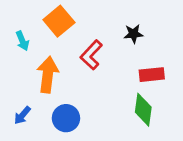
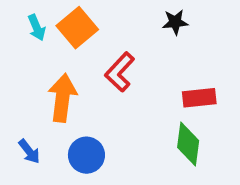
black star: (133, 34) -> (175, 22), moved
cyan arrow: (22, 41) -> (37, 28), moved
blue arrow: (22, 115) -> (29, 151), turned -78

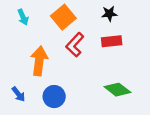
orange square: (77, 28) -> (63, 17), moved
red rectangle: (199, 98) -> (112, 41), moved
green diamond: (188, 144) -> (117, 90), turned -60

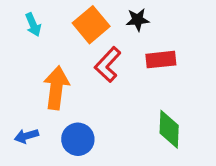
black star: (109, 14) -> (138, 20), moved
green diamond: (117, 90) -> (169, 129), turned 55
blue arrow: (18, 94) -> (26, 136), turned 112

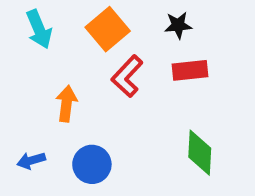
black star: (138, 20) -> (178, 25), moved
cyan arrow: (33, 25) -> (39, 29), size x1.4
orange arrow: (56, 88) -> (66, 104), size x0.7

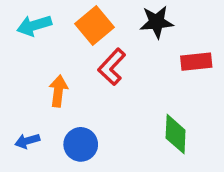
black star: (178, 25) -> (157, 22), size x1.4
cyan arrow: (39, 29) -> (34, 25), turned 96
red rectangle: (190, 70) -> (196, 62), moved

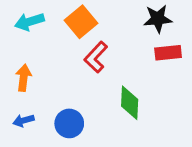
black star: (157, 22) -> (158, 19), moved
orange arrow: (58, 91) -> (24, 78), moved
green diamond: (176, 134) -> (130, 103), moved

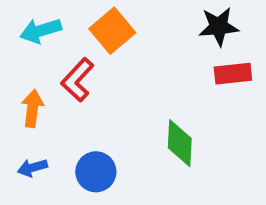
red L-shape: (96, 57) -> (77, 80), moved

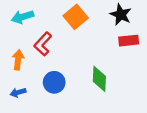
black star: (219, 27) -> (121, 15), turned 30
orange square: (112, 31) -> (76, 17), moved
blue circle: (96, 172) -> (54, 82), moved

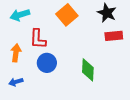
red L-shape: (43, 44) -> (38, 39), turned -40
blue circle: (54, 82) -> (47, 63), moved

